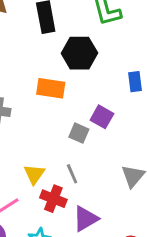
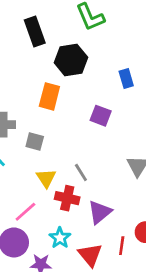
orange rectangle: (51, 88) -> (49, 96), turned -75
gray square: (79, 133) -> (35, 141), moved

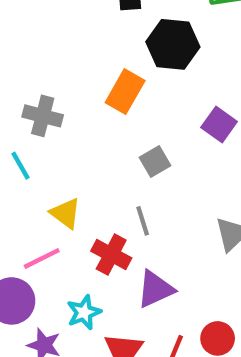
purple square: (101, 116) -> (219, 125), moved
gray square: (35, 141) -> (155, 162), moved, turned 30
yellow triangle: (46, 178) -> (66, 213), moved, turned -35

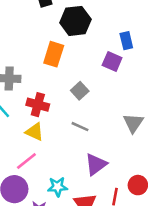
gray line: (143, 221) -> (80, 127), turned -36
red cross: (111, 255) -> (38, 105), moved
cyan star: (84, 312) -> (58, 187), turned 30

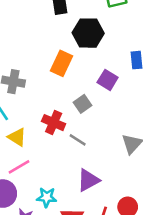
purple square: (112, 61) -> (108, 80), moved
red cross: (38, 105) -> (54, 123), moved
yellow triangle: (35, 132) -> (17, 137), moved

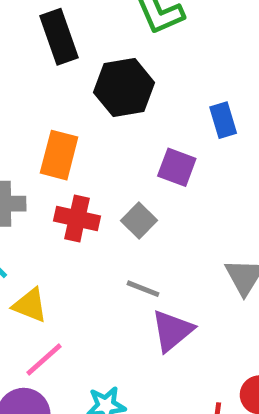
orange rectangle: (61, 63) -> (59, 155), moved
red cross: (54, 123) -> (77, 218), moved
purple triangle: (88, 180) -> (172, 331), moved

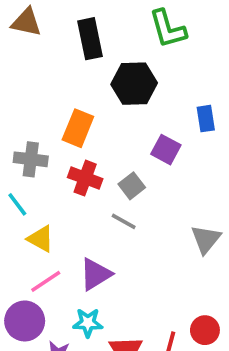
gray line: (143, 289) -> (124, 221), moved
purple triangle: (172, 331) -> (96, 274), moved

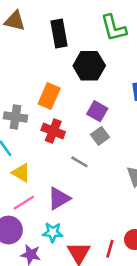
purple square: (166, 150) -> (97, 111), moved
gray square: (132, 186) -> (100, 136), moved

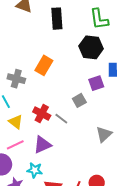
black hexagon: (89, 66) -> (91, 47), moved
purple square: (97, 111) -> (96, 83), moved, turned 35
red cross: (53, 131) -> (42, 114), moved

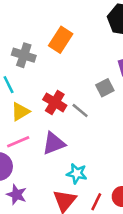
yellow triangle: (16, 122) -> (20, 112), turned 49
cyan star: (35, 170) -> (77, 174), moved

